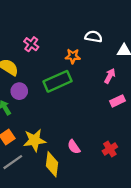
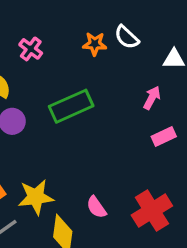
white semicircle: (93, 37) -> (127, 37), turned -147
orange star: (73, 56) -> (95, 44), moved
red cross: (110, 149) -> (152, 211), size x1.6

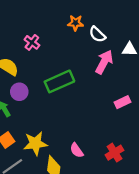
orange star: (95, 44) -> (76, 23), moved
pink arrow: (152, 98) -> (104, 62), moved, size x1.5
red cross: (152, 211) -> (115, 153), size x0.7

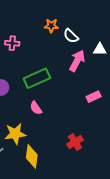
pink cross: (32, 42) -> (12, 43), turned -32
pink semicircle: (77, 150) -> (36, 108), moved
red cross: (115, 153) -> (75, 142), moved

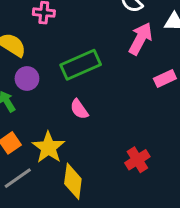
pink rectangle: (94, 97) -> (165, 79), moved
yellow star: (15, 134) -> (48, 147), turned -30

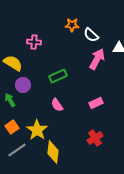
green rectangle: (81, 65) -> (58, 76), size x0.7
pink rectangle: (165, 79) -> (96, 103), moved

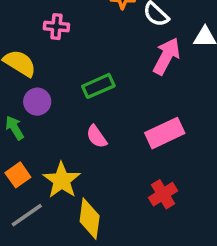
pink rectangle: (96, 103) -> (165, 133), size x1.5

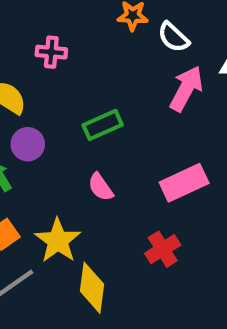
red cross: (163, 194) -> (163, 249), moved

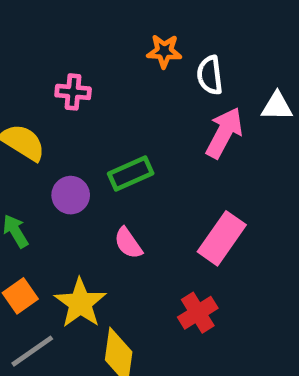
white semicircle: (173, 37) -> (210, 75), turned 40
purple circle: (28, 144) -> (71, 195), moved
pink rectangle: (184, 183) -> (222, 238), turned -30

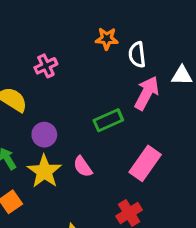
pink cross: (73, 92) -> (46, 66), turned -30
green rectangle: (131, 174) -> (108, 120), moved
yellow star: (80, 303) -> (44, 171), moved

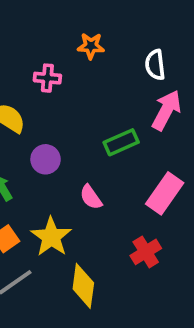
orange star: (107, 39) -> (91, 46), moved
pink cross: (46, 66) -> (47, 78), turned 30
yellow star: (44, 171) -> (51, 237), moved

